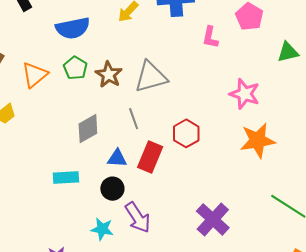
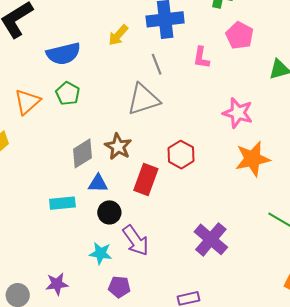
brown star: (109, 75) -> (118, 147), moved
gray line: (134, 119) -> (157, 64), moved
blue triangle: (117, 158) -> (98, 183), moved

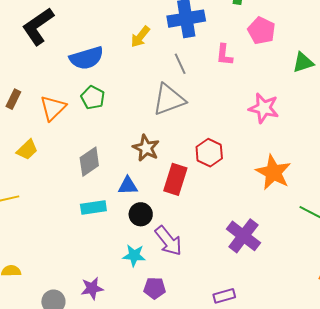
gray diamond: (83, 153) -> (89, 162), moved
orange star: (253, 159) -> (273, 172), moved, turned -30

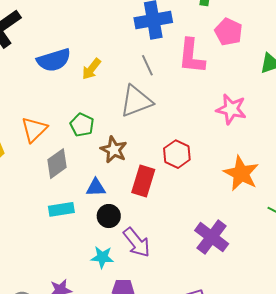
yellow arrow: (140, 37) -> (91, 69), moved
pink L-shape: (224, 55) -> (192, 56), size x1.6
green pentagon: (93, 98) -> (82, 125), moved
orange triangle: (53, 108) -> (34, 129), moved

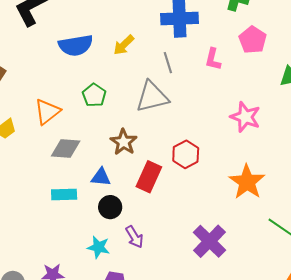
pink L-shape: (192, 56) -> (213, 59), size x0.6
yellow arrow: (91, 69) -> (124, 45), moved
green pentagon: (82, 125) -> (94, 95), moved
gray diamond: (57, 164) -> (66, 148), turned 32
purple arrow: (137, 242) -> (134, 237), size x0.7

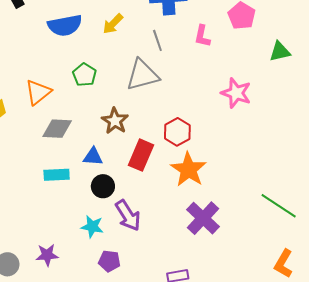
orange star: (247, 182) -> (188, 170), moved
purple arrow: (134, 237) -> (128, 215), size x1.4

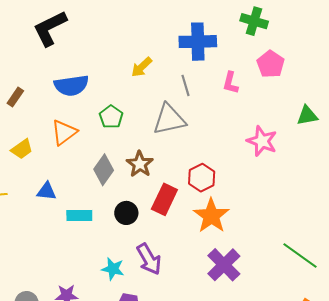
blue semicircle: (65, 25) -> (71, 85), moved
green triangle: (280, 52) -> (307, 116), moved
gray diamond: (57, 129) -> (104, 170), moved, turned -60
blue triangle: (93, 157) -> (47, 191), moved
black circle: (103, 186) -> (126, 213), moved

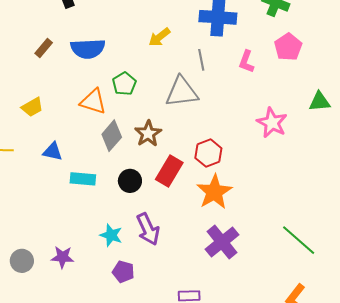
brown rectangle: (15, 97) -> (44, 48), moved
orange triangle: (64, 132) -> (93, 102), moved, turned 48

